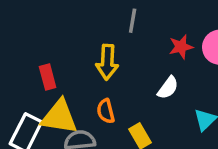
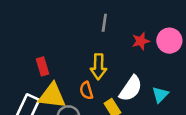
yellow arrow: (107, 62) -> (98, 67), moved
white semicircle: (168, 88) -> (131, 89), moved, size x1.5

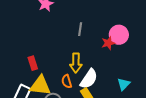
pink circle: (169, 41) -> (119, 35), moved
white semicircle: (131, 89) -> (89, 79), moved

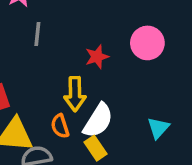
gray line: (80, 29) -> (37, 34), moved
red star: (108, 43) -> (97, 57), moved

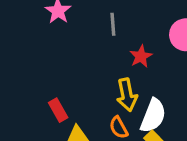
gray line: (37, 34) -> (113, 24), moved

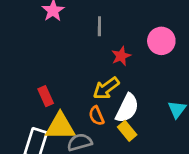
yellow arrow: (127, 95) -> (106, 88), turned 60

